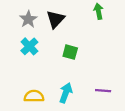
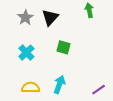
cyan cross: (29, 46) -> (26, 53), moved
purple line: (103, 91) -> (99, 90), moved, turned -40

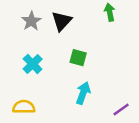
cyan arrow: (59, 84) -> (83, 93), moved
yellow semicircle: (31, 88) -> (24, 107), moved

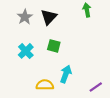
green square: (78, 58) -> (54, 46), moved
yellow semicircle: (24, 107) -> (45, 85), moved

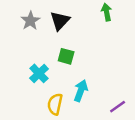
cyan cross: (26, 51) -> (39, 73), moved
yellow semicircle: (45, 85) -> (55, 104), turned -78

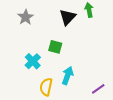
black triangle: (60, 21) -> (68, 17), moved

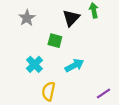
green square: (55, 47) -> (55, 41), moved
cyan arrow: (68, 76) -> (74, 65), moved, turned 42

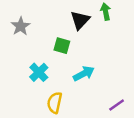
gray star: (27, 18) -> (21, 26), moved

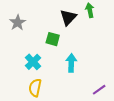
cyan arrow: (84, 74) -> (71, 63), turned -60
yellow semicircle: (55, 103) -> (35, 88), moved

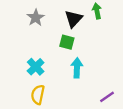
gray star: (18, 23) -> (36, 18), moved
green square: (53, 39) -> (67, 42), moved

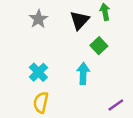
green square: (67, 42) -> (99, 46), moved, turned 32

